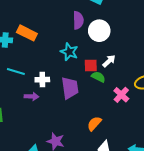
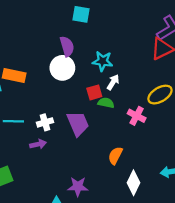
white circle: (99, 31) -> (62, 68), moved
cyan star: (69, 52) -> (103, 61), moved

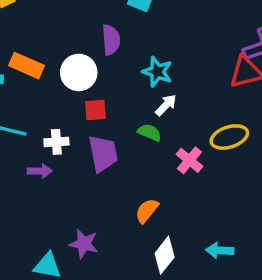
white circle: (62, 68) -> (79, 72), moved
red square: (94, 92) -> (95, 110), moved

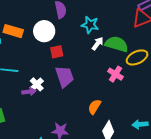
green semicircle: (150, 132) -> (117, 44), moved, size x1.6
white cross: (56, 142) -> (37, 84), moved, turned -32

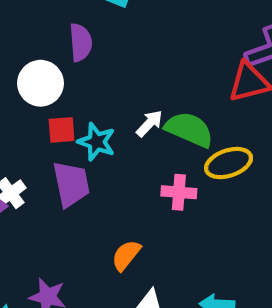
cyan star: (90, 25) -> (97, 142), moved
pink cross: (115, 74) -> (179, 192), turned -35

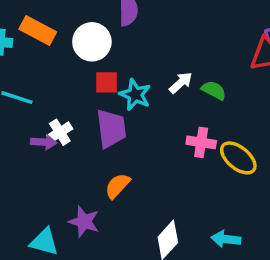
green semicircle: (189, 129) -> (214, 90), size x0.6
yellow ellipse: (229, 163) -> (238, 158), moved, turned 54
orange semicircle: (126, 255) -> (117, 186), moved

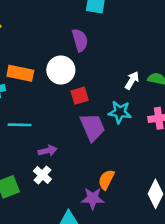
cyan star: (135, 95) -> (120, 112), moved
white cross: (60, 132) -> (42, 175), moved
orange semicircle: (117, 186) -> (106, 180), moved

